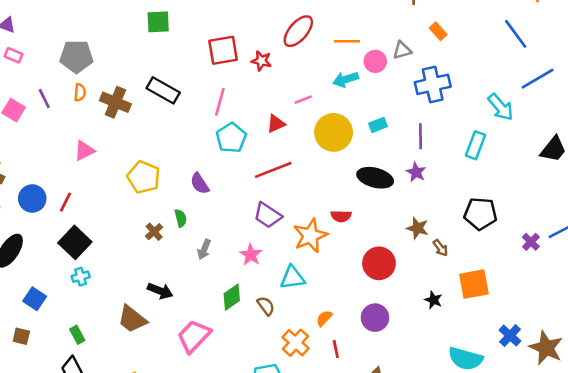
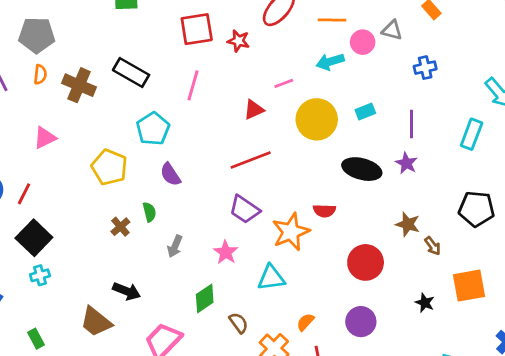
gray triangle: (402, 50) -> (392, 30), turned 30
blue cross: (433, 84) -> (425, 68), size x0.6
cyan pentagon: (231, 138) -> (153, 129), moved
brown semicircle: (266, 306) -> (239, 323), moved

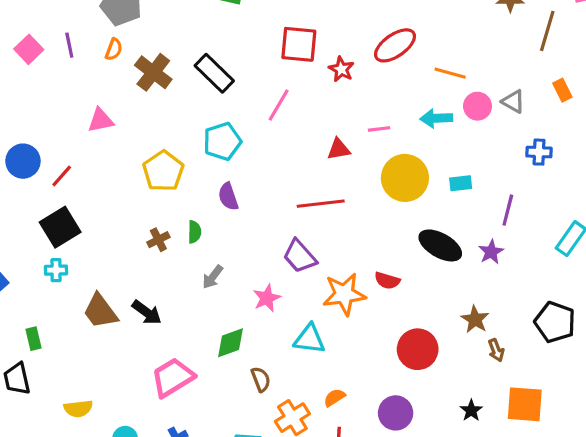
brown trapezoid: (96, 322) -> (100, 311), moved

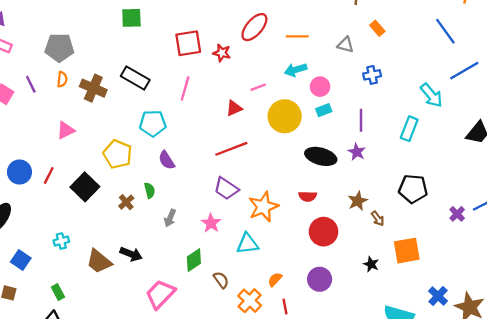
pink circle: (478, 106) -> (320, 87), moved
cyan pentagon: (222, 141) -> (153, 123), turned 30
black square: (60, 227) -> (85, 187), moved
red semicircle: (387, 281) -> (308, 196), moved
brown star: (475, 319) -> (358, 201), turned 30

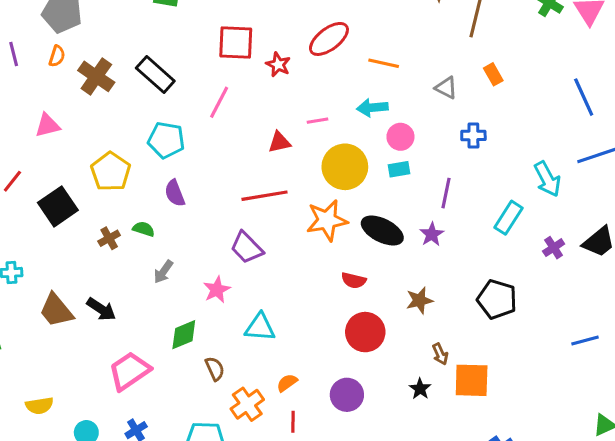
green semicircle: (150, 190) -> (144, 229), turned -70
orange star: (263, 207) -> (327, 220), moved
purple cross: (457, 214) -> (554, 248), moved
brown arrow: (378, 218) -> (440, 354), moved

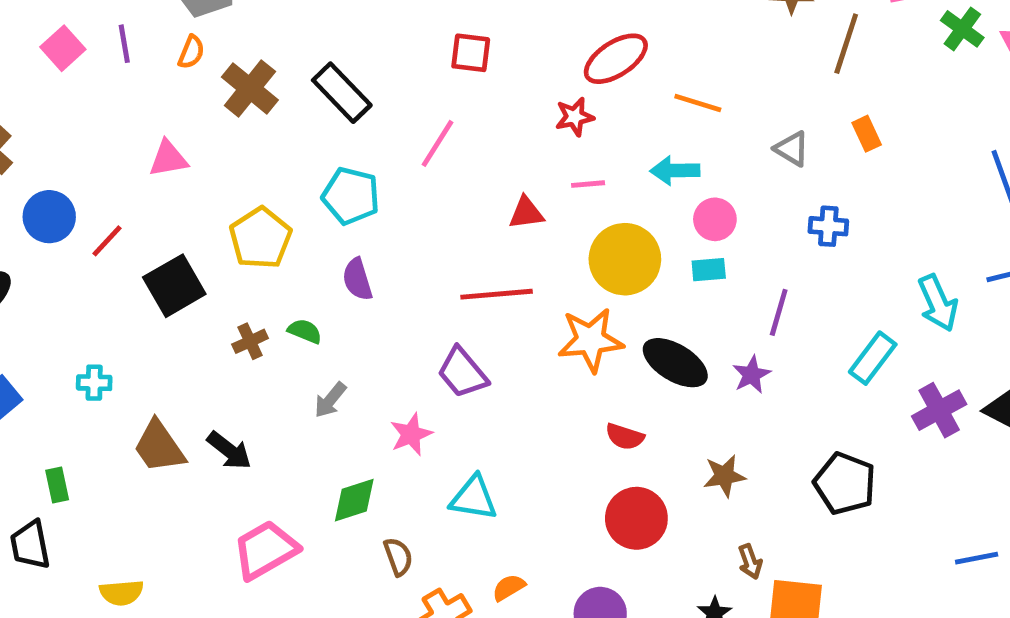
red square: (236, 42) -> (471, 53), size x0.7
red star: (278, 65) -> (575, 117), moved, turned 30
purple cross: (554, 248) -> (939, 410), size x1.5

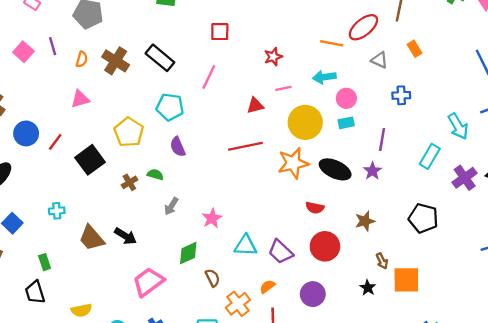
orange semicircle: (191, 52) -> (82, 59), moved
red ellipse: (616, 59) -> (363, 27), moved
purple trapezoid: (462, 373) -> (281, 252), moved

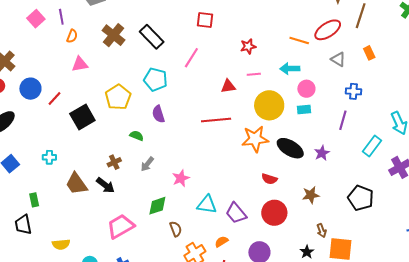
orange semicircle: (82, 59) -> (72, 36), moved
purple line: (382, 140) -> (343, 120), moved
brown cross: (129, 182) -> (114, 162), moved

